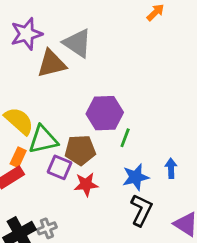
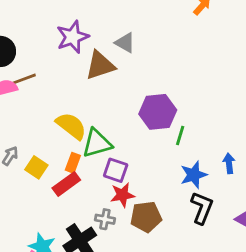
gray triangle: (77, 43) -> (125, 43), size x0.7
brown pentagon: (80, 150) -> (146, 217), moved
red star: (86, 184) -> (122, 195), moved
gray cross: (47, 228) -> (105, 219), moved, turned 36

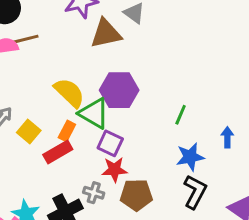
purple hexagon: (158, 112) -> (119, 90), moved
green triangle: (97, 143) -> (94, 113), turned 40
blue arrow: (229, 163) -> (227, 137), moved

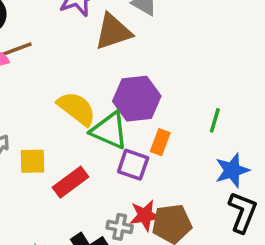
orange rectangle: (67, 131) -> (160, 142), moved
yellow square: (29, 132) -> (33, 161), turned -35
red star: (114, 170) -> (145, 215), moved

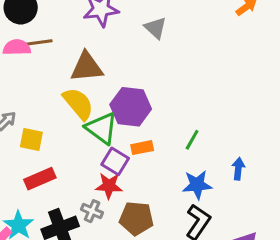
brown triangle: (113, 32) -> (87, 67), moved
orange rectangle: (160, 142) -> (142, 148), turned 45
red rectangle: (71, 182) -> (40, 179), moved
red star: (145, 215) -> (109, 186), moved

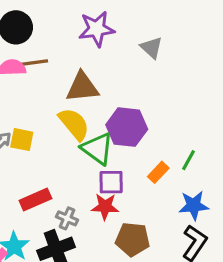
yellow square: (31, 139) -> (22, 140), moved
orange rectangle: (142, 148) -> (158, 172), moved, turned -35
purple square: (115, 161) -> (111, 182), turned -32
gray cross: (92, 211) -> (67, 218), moved

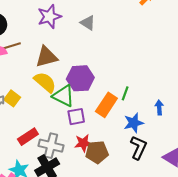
yellow square: (22, 140) -> (12, 98), turned 35
orange rectangle: (158, 172) -> (106, 105), size x1.6
red star: (105, 207) -> (83, 143), moved
gray cross: (67, 218) -> (51, 146), size x1.6

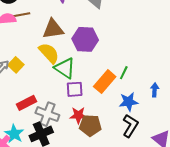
purple hexagon: (80, 78) -> (85, 39), moved

